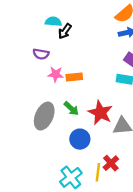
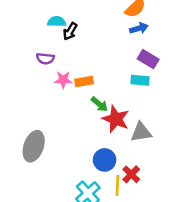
green arrow: (71, 108) -> (99, 104), moved
gray ellipse: (44, 116) -> (34, 146), moved
blue circle: (80, 139) -> (105, 160), moved

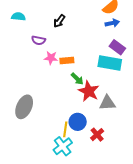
cyan semicircle: (57, 22) -> (18, 17), moved
cyan rectangle: (140, 80) -> (110, 63), size x1.6
yellow line: (117, 185) -> (65, 129), moved

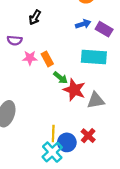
blue arrow: (112, 23) -> (83, 24), moved
purple rectangle: (117, 47) -> (104, 29), moved
orange rectangle: (67, 60) -> (47, 59), turned 72
blue circle: (78, 122) -> (67, 142), moved

